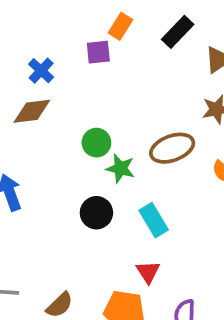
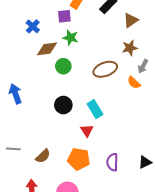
brown diamond: (32, 111) -> (47, 49), moved
green star: (120, 168) -> (70, 38), moved
red triangle: (148, 272) -> (87, 131), moved

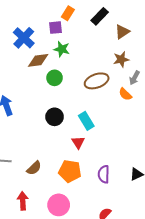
blue cross: (33, 26) -> (24, 38), size x1.5

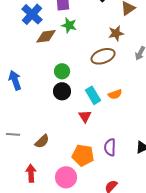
brown star: (121, 59) -> (116, 33), moved
green circle: (55, 78) -> (62, 71), moved
orange semicircle: (125, 94) -> (115, 94), moved, turned -64
orange pentagon: (70, 171) -> (83, 155), moved

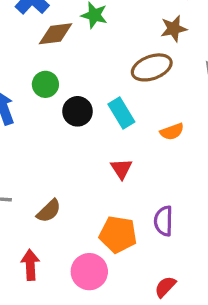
green circle: (62, 71) -> (45, 84), moved
black circle: (62, 91) -> (77, 111), moved
cyan rectangle: (93, 95) -> (121, 113), moved

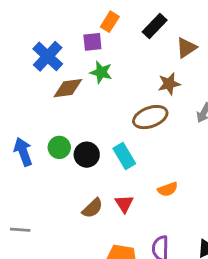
green circle: (45, 84) -> (59, 147), moved
orange semicircle: (172, 132) -> (168, 189), moved
brown semicircle: (49, 211) -> (92, 208), moved

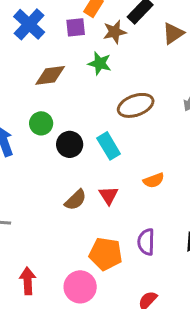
blue cross: (48, 56) -> (29, 24), moved
green star: (101, 72) -> (100, 63), moved
brown star: (169, 84) -> (115, 32), moved
green circle: (59, 147) -> (41, 123), moved

